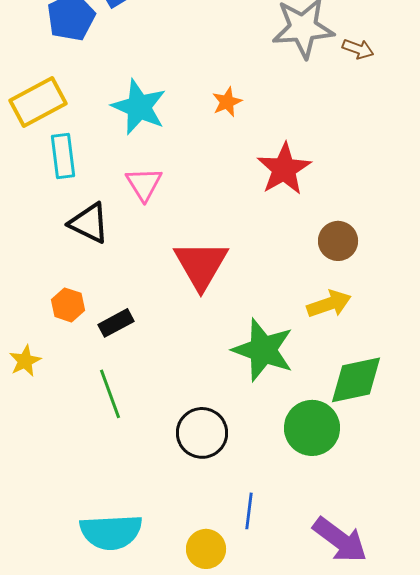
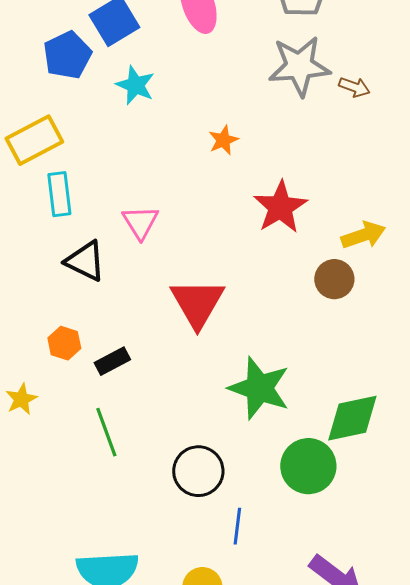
cyan star: (139, 107) -> (135, 85), moved, size x0.7
yellow arrow: (329, 304) -> (363, 235), moved
blue line: (249, 511) -> (237, 526), moved

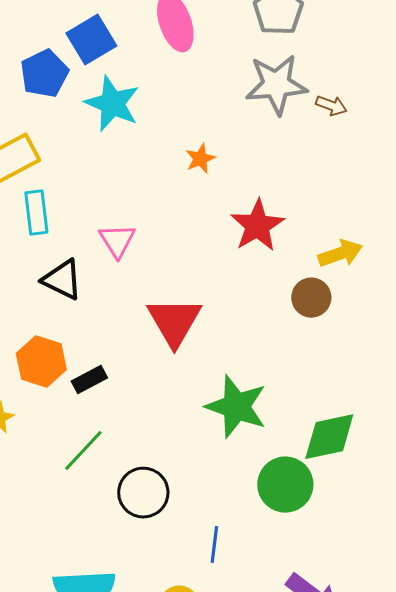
cyan star: (135, 85) -> (112, 104), size x1.4
orange hexagon: (64, 343) -> (41, 362), size x1.5
green line: (106, 432) -> (83, 451), turned 63
black circle: (198, 471) -> (143, 493), moved

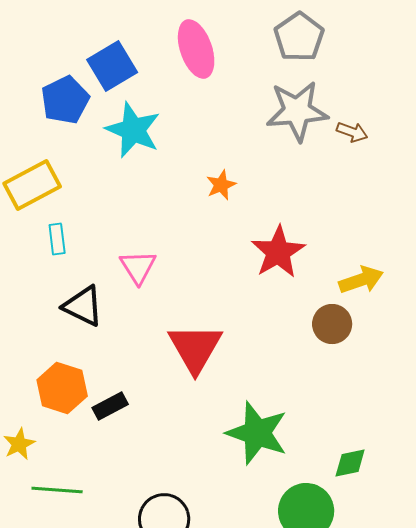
cyan rectangle: (36, 213) -> (57, 239), size x0.7
green diamond: (329, 437) -> (350, 463), size x0.6
green line: (83, 451) -> (57, 490), moved, turned 51

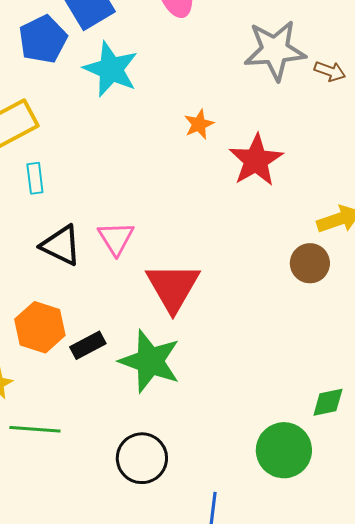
red star: (278, 252) -> (256, 160), moved
pink triangle: (138, 267) -> (116, 238), moved
green star: (257, 433) -> (150, 361), moved

